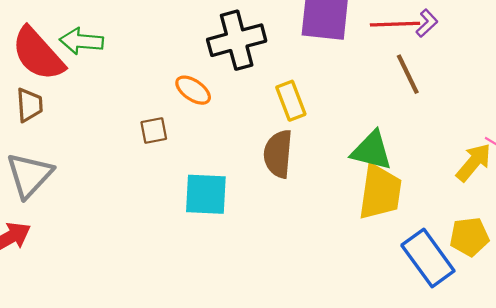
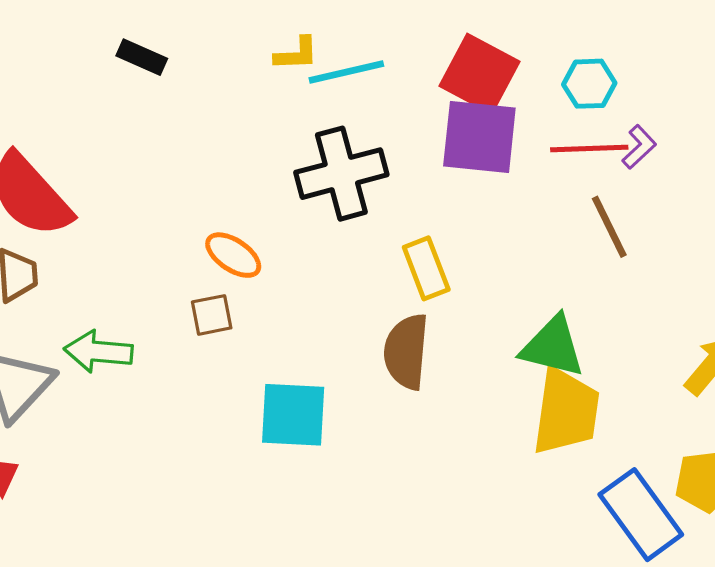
green arrow: (81, 41) -> (98, 352), moved
orange ellipse: (193, 90) -> (233, 255), moved

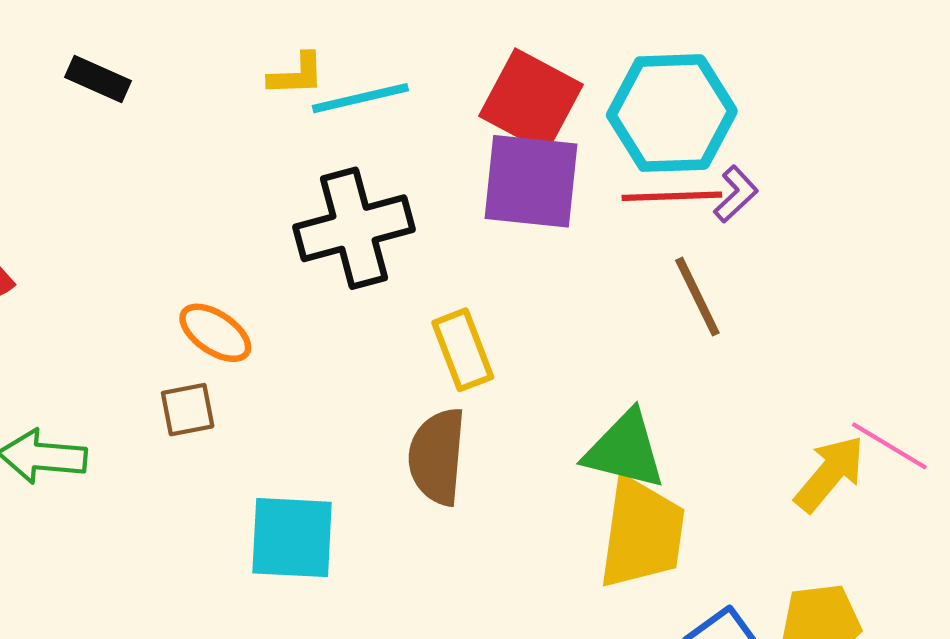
cyan hexagon: (589, 84) -> (672, 113), size x1.8

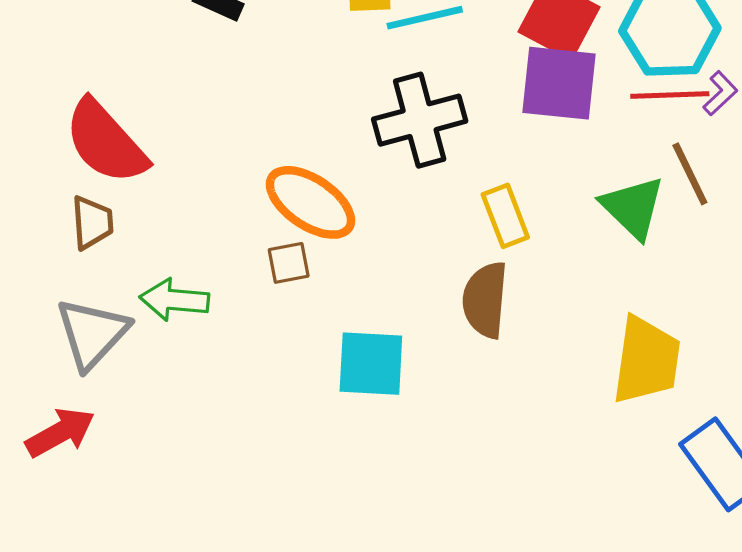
orange ellipse: (215, 333) -> (310, 202), size x1.6
green triangle: (625, 450) -> (633, 207), moved, turned 30

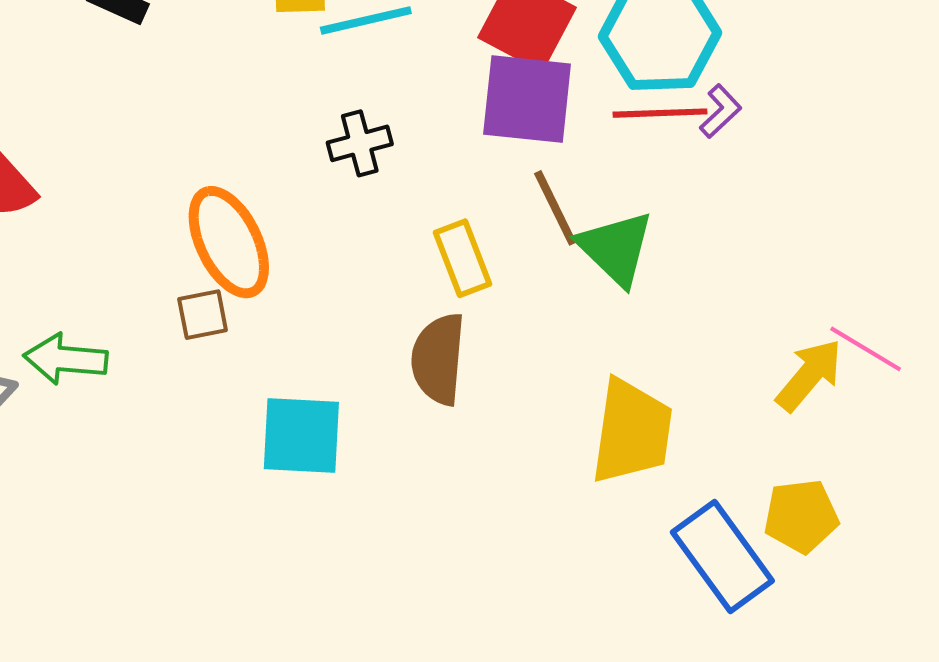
black cross: (420, 120) -> (360, 143), size x0.6
brown line: (690, 174) -> (555, 208), moved
orange ellipse: (310, 202) -> (229, 242), turned 30

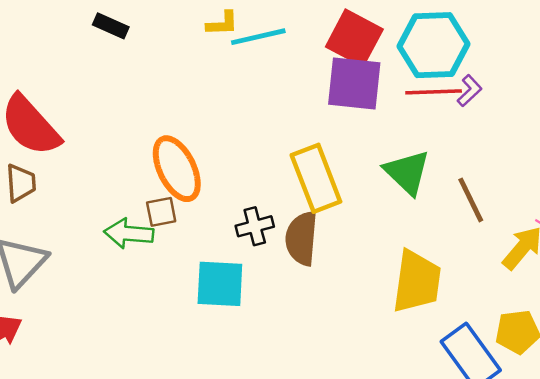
black cross: (360, 143) -> (255, 226), moved
brown line: (555, 208) -> (471, 200), moved
yellow rectangle: (463, 258) -> (316, 178), size x1.5
green arrow: (66, 359) -> (129, 233), moved

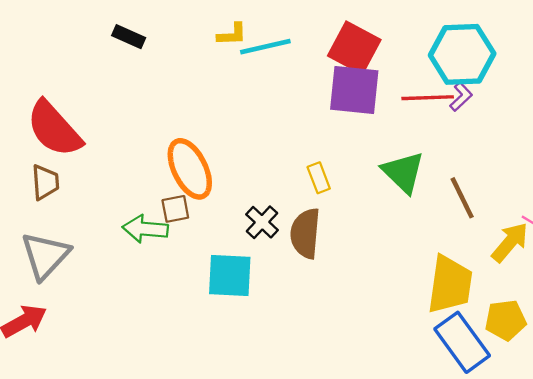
cyan hexagon: (434, 45) -> (462, 54), moved
yellow rectangle: (316, 178) -> (319, 178), size x0.5
black cross: (255, 226) -> (262, 222), turned -32
yellow trapezoid: (417, 281) -> (450, 284), moved

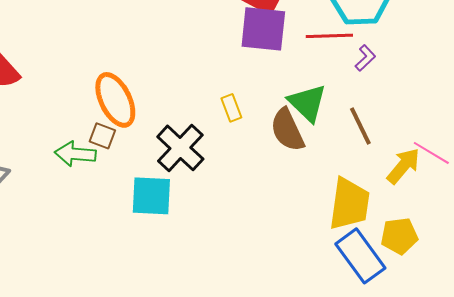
purple L-shape: (461, 97) -> (365, 58), moved
brown square: (175, 209) -> (102, 136), turned 32
black cross: (262, 222) -> (180, 148), size x1.6
brown semicircle: (305, 233) -> (287, 130), moved, turned -30

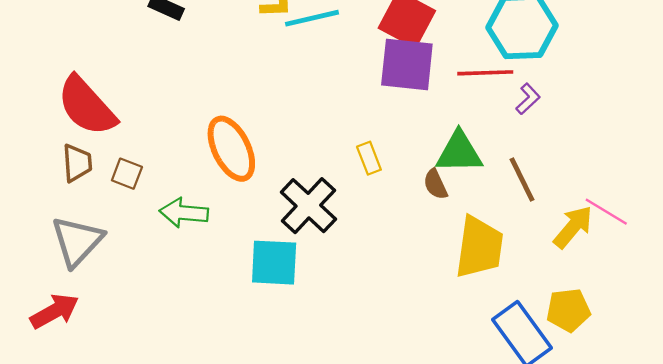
green triangle: (307, 103) -> (459, 152), turned -45
brown semicircle: (287, 130) -> (435, 184), size x0.6
brown square: (102, 136) -> (127, 174), moved
yellow trapezoid: (349, 204) -> (479, 247), moved

